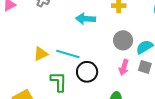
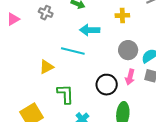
cyan line: (68, 54) -> (73, 51), moved
black circle: (87, 72) -> (107, 85), moved

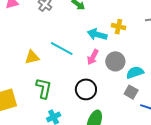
cyan arrow: (90, 30) -> (97, 34), moved
pink arrow: (130, 77) -> (93, 57), moved

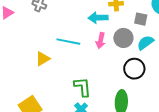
green L-shape: (44, 88) -> (83, 87), moved
black circle: (86, 89) -> (134, 69), moved
gray square: (131, 92) -> (141, 19), moved

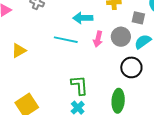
cyan arrow: (98, 18) -> (83, 18), moved
yellow triangle: (43, 59) -> (19, 51), moved

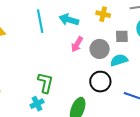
gray square: (138, 18) -> (122, 36), turned -32
cyan line: (66, 40) -> (40, 21), moved, turned 50

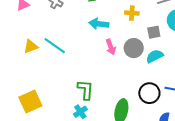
cyan line: (40, 21) -> (55, 46), moved, turned -35
pink arrow: (77, 44) -> (111, 47), turned -42
black circle: (100, 82) -> (149, 93), moved

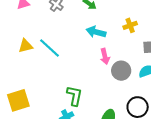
yellow cross: (132, 13) -> (130, 25), turned -32
gray circle: (134, 48) -> (121, 71), moved

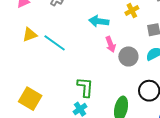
yellow triangle: (26, 46) -> (30, 35), moved
yellow square: (18, 100) -> (30, 99), turned -35

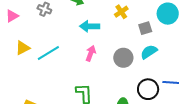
cyan line: (55, 43) -> (48, 53), turned -60
pink arrow: (111, 44) -> (91, 53), moved, turned -133

